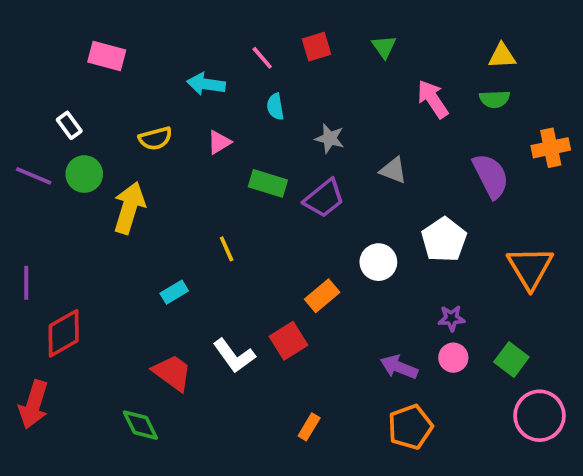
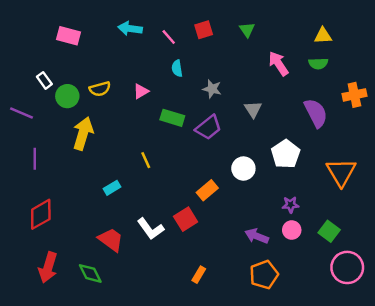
cyan arrow: (206, 84) -> (130, 29), moved
gray triangle: (393, 170) -> (253, 109), turned 36
green circle: (84, 174) -> (67, 96), moved
purple line: (26, 283) -> (35, 159), moved
red arrow: (34, 404) -> (48, 267), moved

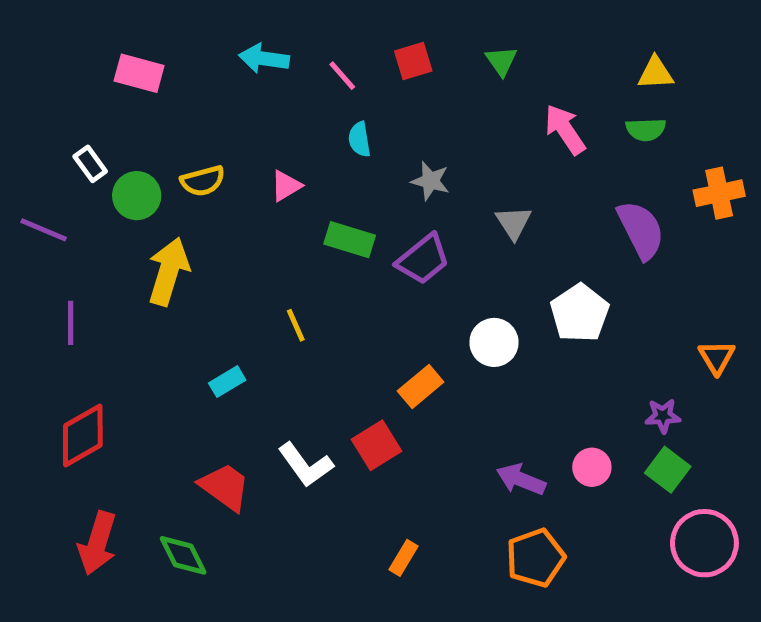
orange triangle: (341, 172) -> (717, 357), moved, size x0.6
purple star: (290, 205) -> (663, 416), moved

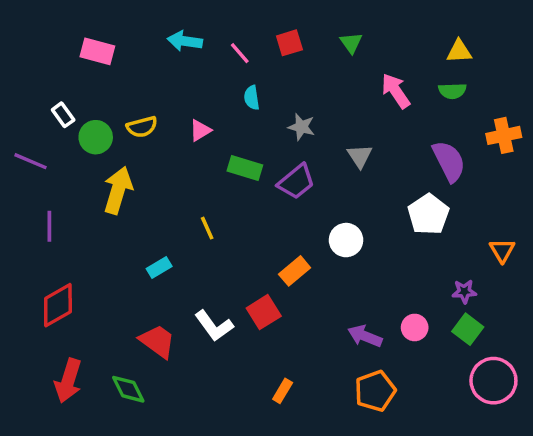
white pentagon: (580, 313) -> (428, 214), moved

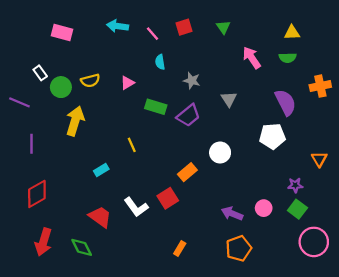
white pentagon: (428, 214) -> (272, 136), turned 30

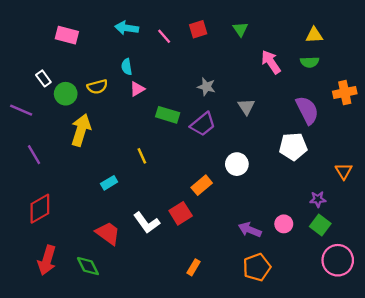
cyan semicircle: (160, 62) -> (127, 67), moved
purple line: (31, 144) -> (34, 155), turned -30

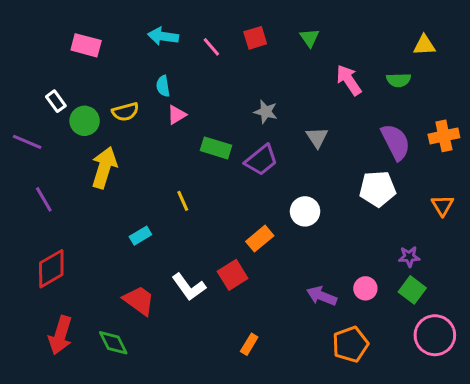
yellow triangle: (314, 35) -> (424, 45), moved
orange cross: (345, 93) -> (444, 136), moved
orange triangle: (344, 171) -> (442, 205), moved
orange pentagon: (257, 267) -> (350, 344), moved

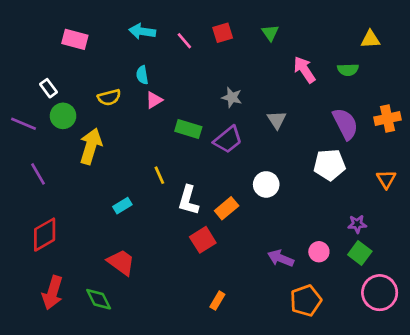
green circle: (85, 121) -> (63, 116), moved
white L-shape: (189, 287) -> (188, 200), moved, turned 52

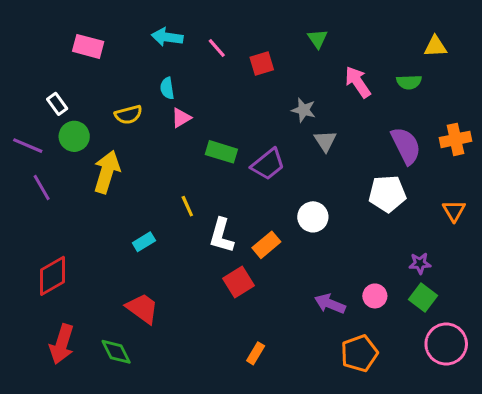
red square: (223, 33) -> (262, 63), moved
gray star: (232, 97) -> (304, 110), moved
purple line: (38, 174) -> (42, 187), moved

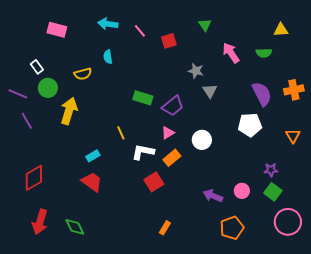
pink triangle: (181, 118) -> (168, 133), moved
white L-shape: (221, 236) -> (143, 152), turned 85
red trapezoid: (142, 308) -> (92, 182), moved

